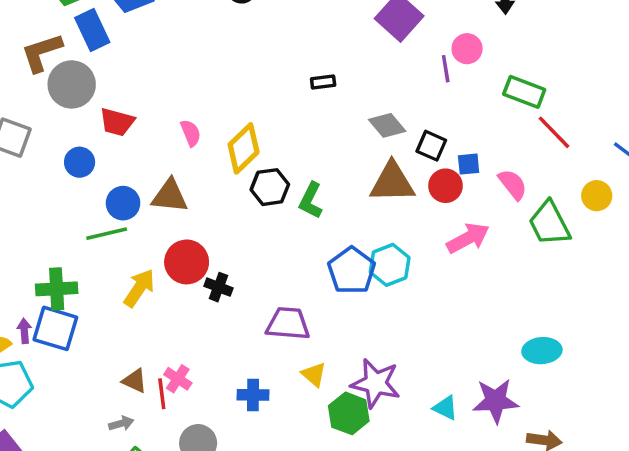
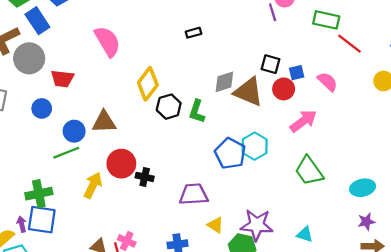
gray diamond: (387, 125) -> (224, 82), moved, turned -60
pink semicircle: (191, 133) -> (107, 41), moved, size x1.8
brown triangle: (392, 182) -> (248, 92), turned 32
green trapezoid: (549, 223) -> (309, 171), moved
purple star: (496, 401) -> (366, 222), moved, size x0.6

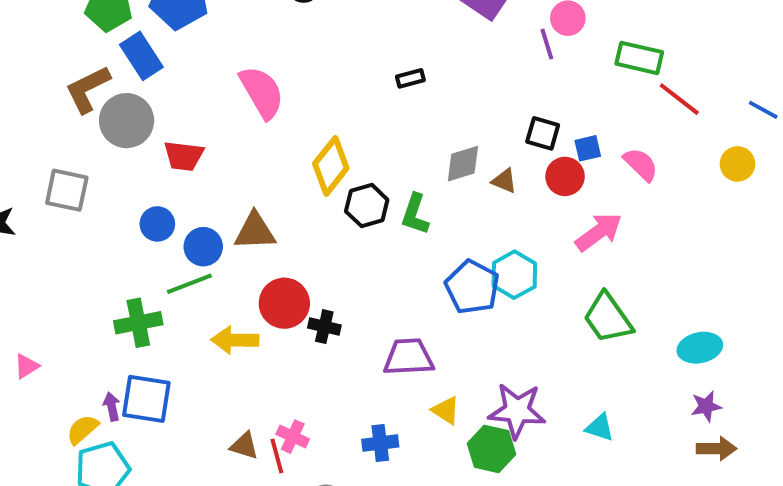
brown triangle: (248, 92) -> (504, 181), size x0.5
blue circle: (42, 108) -> (157, 224), moved
yellow arrow: (93, 185) -> (235, 340), turned -115
green cross: (39, 194) -> (138, 323), moved

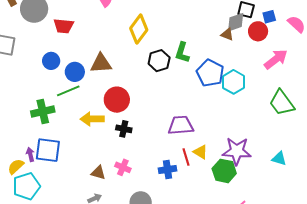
gray diamond: (463, 164) -> (236, 22), moved
black hexagon: (367, 206) -> (159, 61), moved
blue pentagon: (472, 287) -> (210, 73), moved
black cross: (324, 327) -> (124, 129), moved
red line: (277, 456) -> (186, 157), moved

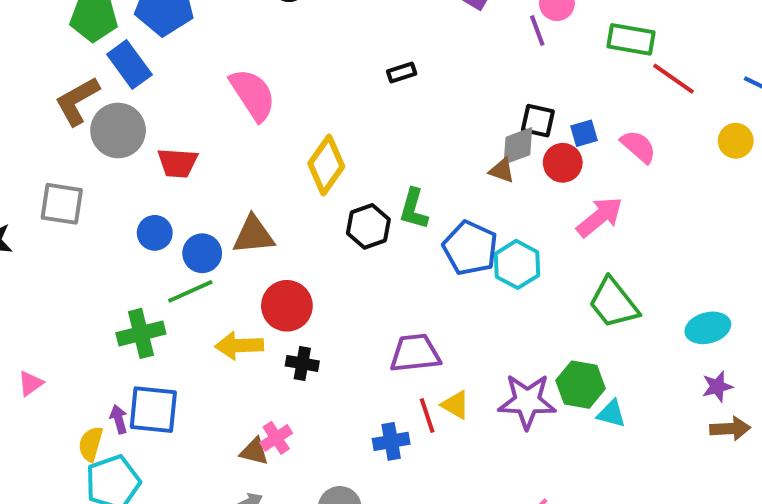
yellow semicircle: (16, 167) -> (91, 444), turned -30
pink cross: (123, 167) -> (276, 438), moved, turned 35
green hexagon: (224, 171) -> (581, 385), moved

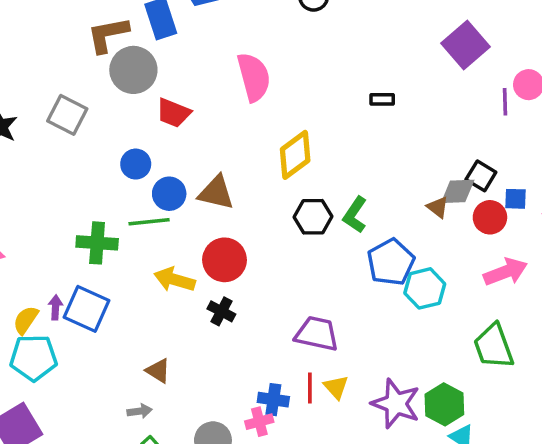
pink cross: (276, 438) -> (259, 422), moved

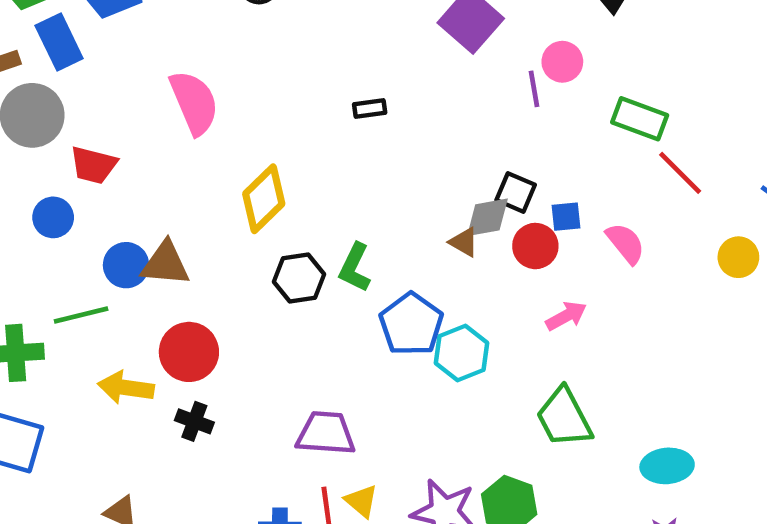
blue circle: (136, 164) -> (53, 217), moved
blue circle: (169, 194) -> (126, 265), moved
pink arrow: (506, 272) -> (566, 316), size x0.7

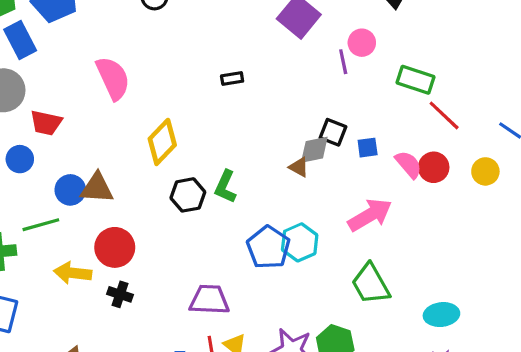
red circle: (535, 246) -> (434, 167), moved
pink arrow: (566, 316) -> (370, 215), size x1.6
blue pentagon: (411, 324) -> (268, 247), moved

